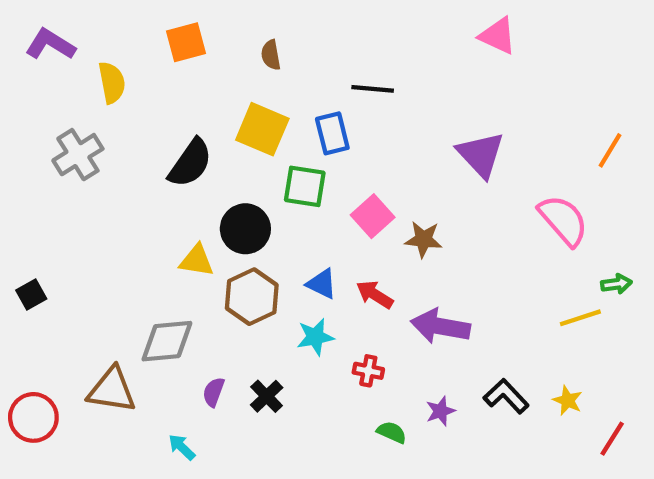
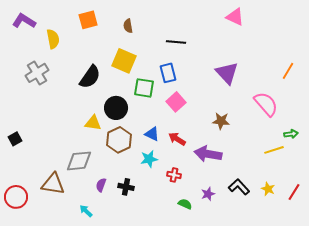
blue rectangle: (332, 133) -> (168, 73), moved
brown star: (423, 239) -> (221, 121), moved
black cross: (267, 396) -> (126, 187), turned -35
red line: (612, 439) -> (294, 192), moved

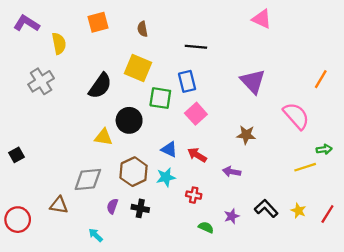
brown hexagon: (119, 140) -> (134, 172), moved
purple arrow: (208, 154) -> (232, 172), size x0.6
brown triangle: (53, 184) -> (59, 205), size x0.7

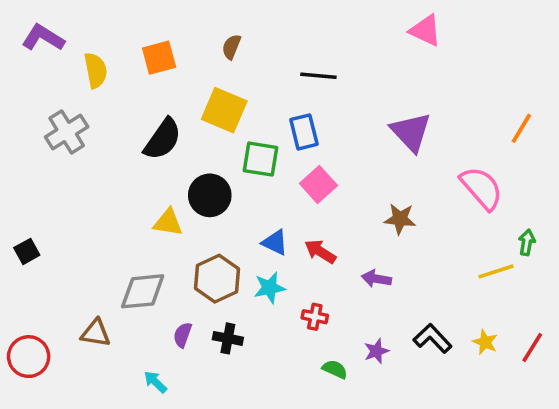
orange square: (98, 22) -> (159, 58), moved
brown semicircle: (142, 29) -> (231, 47), turned 32
green arrow: (324, 149) -> (527, 242), turned -72

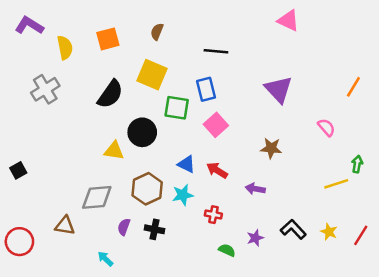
pink semicircle: (481, 188) -> (326, 127), size x0.6

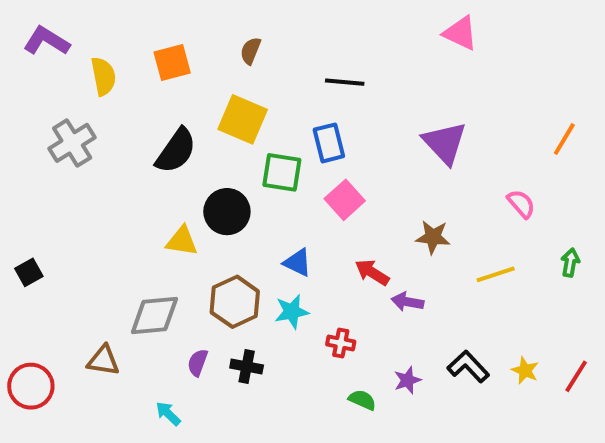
red arrow: (217, 170) -> (372, 272), moved
yellow line: (336, 184) -> (496, 274), moved

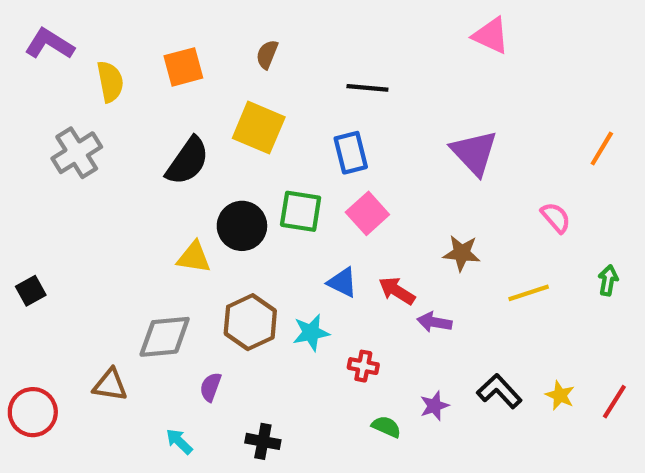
green square: (282, 172) -> (301, 211), moved
blue triangle: (298, 263) -> (342, 282), moved
black cross: (247, 367) -> (263, 441), moved

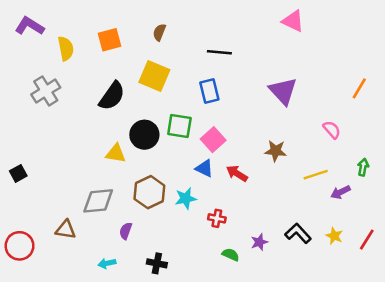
pink square: (367, 213) -> (213, 140), moved
purple arrow: (434, 322) -> (341, 192), moved, turned -36
cyan arrow: (179, 441) -> (107, 263), turned -56

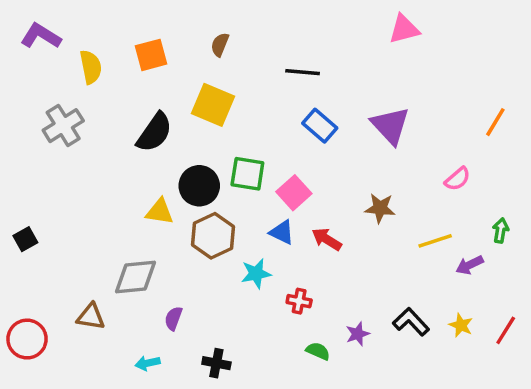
pink triangle: (293, 21) -> (404, 29), turned -40
blue rectangle: (209, 91) -> (320, 126), moved, turned -35
pink semicircle: (332, 130) -> (457, 179), turned 90
brown hexagon: (149, 192) -> (213, 236), moved

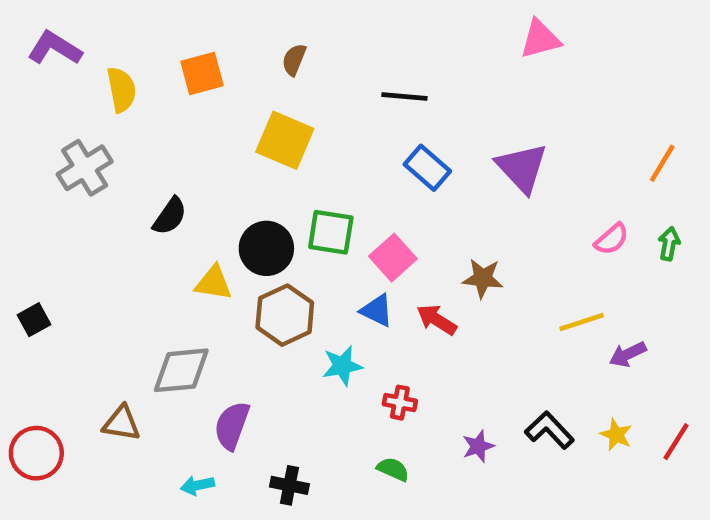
black semicircle: (154, 132) -> (170, 216), moved, size x0.7
brown star: (380, 208) -> (483, 278), moved
green arrow: (501, 231) -> (669, 244), moved
purple semicircle: (173, 318) -> (232, 426), size x1.5
green semicircle: (318, 351) -> (393, 469), moved

